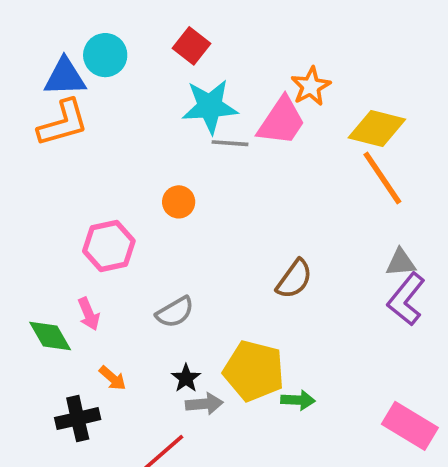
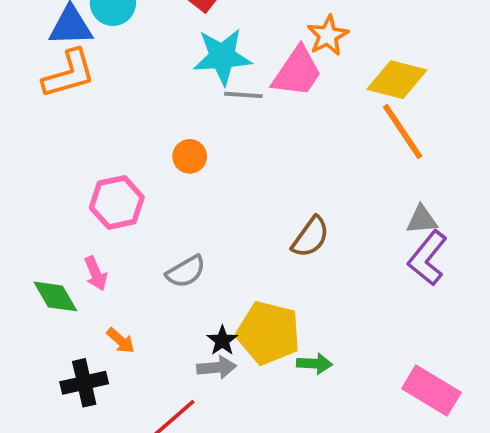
black star: (186, 378) -> (222, 341), moved

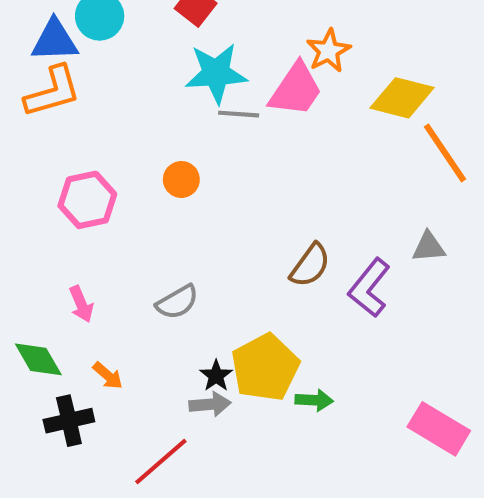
orange line: (403, 131) -> (445, 153), moved
pink hexagon: (117, 202) -> (87, 200), moved
purple L-shape: (428, 258) -> (369, 288), moved
green diamond: (55, 296) -> (38, 359), moved
yellow pentagon: (268, 333) -> (265, 368), turned 30

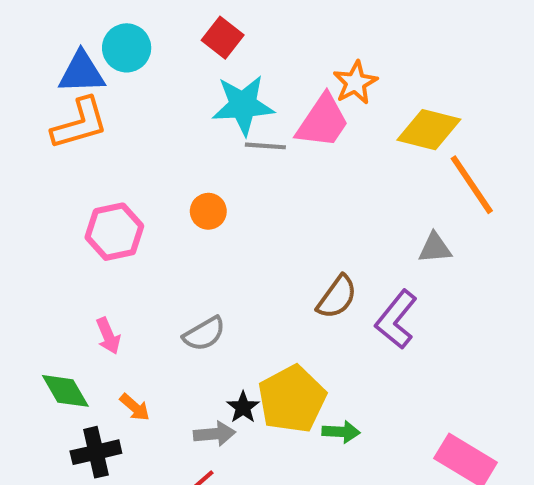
gray triangle: (429, 247) -> (435, 248), moved
gray arrow: (210, 404) -> (214, 434), moved

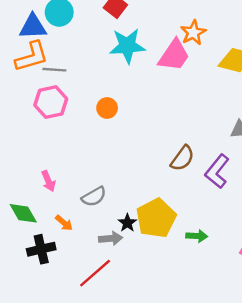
gray line: (265, 146) -> (54, 70), moved
pink hexagon: (114, 232) -> (51, 102), moved
gray semicircle: (204, 334) -> (94, 197), moved
green arrow: (341, 432) -> (197, 236), moved

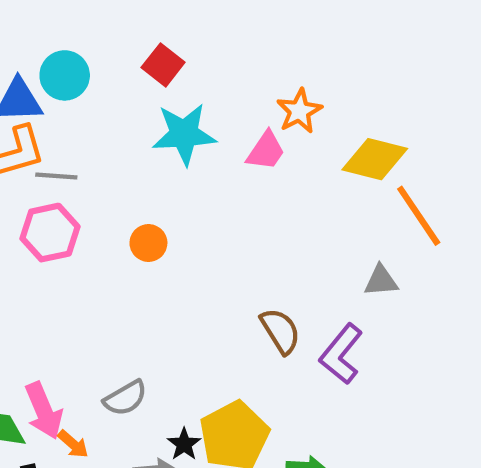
pink trapezoid: (174, 55) -> (266, 151), size x0.7
brown semicircle: (182, 158) -> (280, 331), turned -68
pink arrow: (48, 181) -> (44, 411), moved, size x1.5

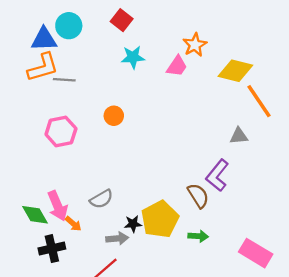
cyan star: (184, 134) -> (133, 57), size x0.7
pink hexagon: (50, 233) -> (61, 131), moved
brown semicircle: (280, 331) -> (198, 196), moved
black star: (184, 444) -> (133, 224), turned 30

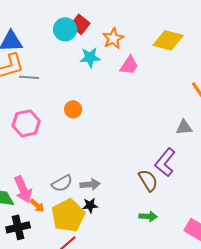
cyan circle: (69, 26) -> (65, 29), moved
orange star: (195, 45) -> (113, 38), moved
yellow diamond: (235, 71) -> (168, 40), moved
yellow pentagon: (160, 219) -> (68, 215), moved
gray arrow: (117, 238) -> (90, 184), moved

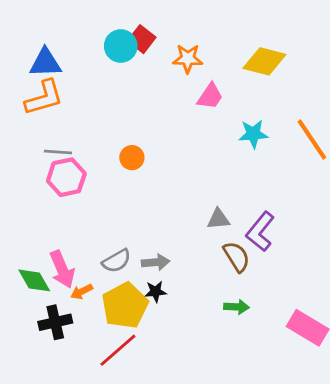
orange star: (113, 38) -> (188, 59), turned 30
cyan star: (90, 57) -> (253, 134), moved
gray line: (29, 77) -> (58, 152), moved
gray triangle: (184, 127) -> (218, 219), moved
orange arrow: (37, 205) -> (82, 292), turned 112

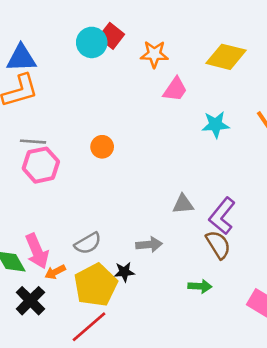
brown semicircle: (237, 257) -> (218, 245), moved
gray arrow: (156, 262) -> (149, 245), moved
black cross: (55, 322) -> (30, 301), turned -32

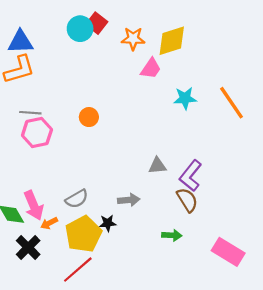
yellow diamond: (226, 57) -> (172, 41), moved, turned -32

